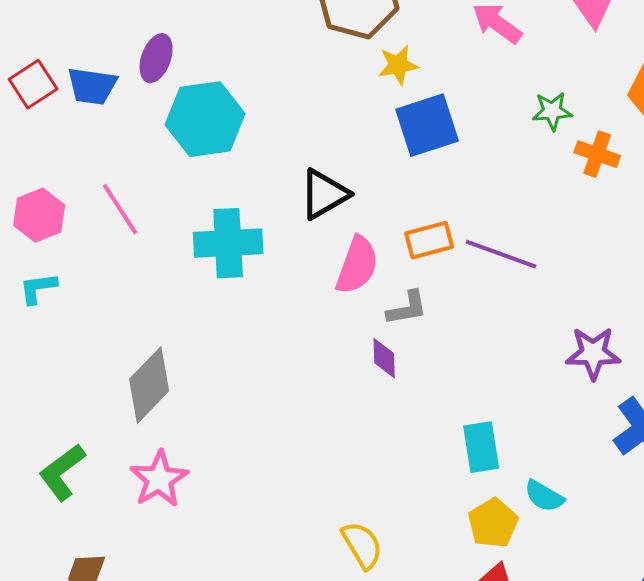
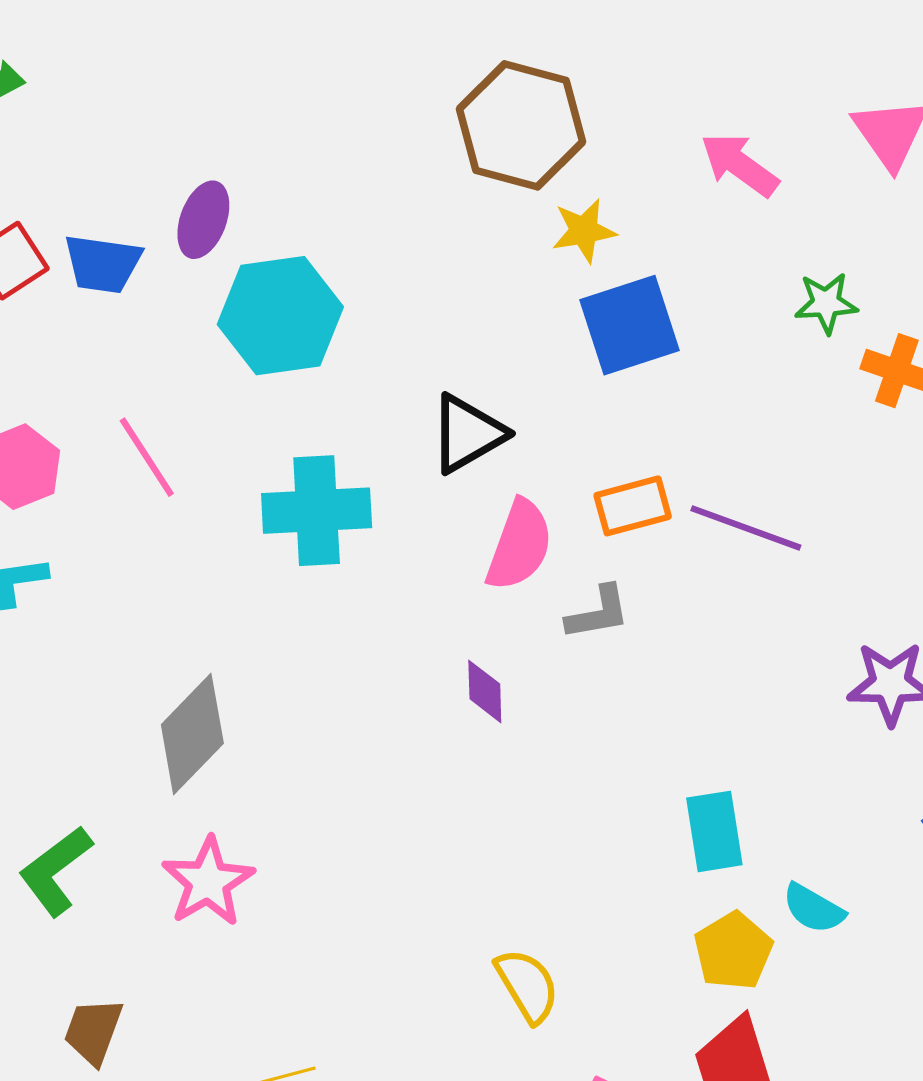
purple diamond: (384, 358) -> (485, 691), moved

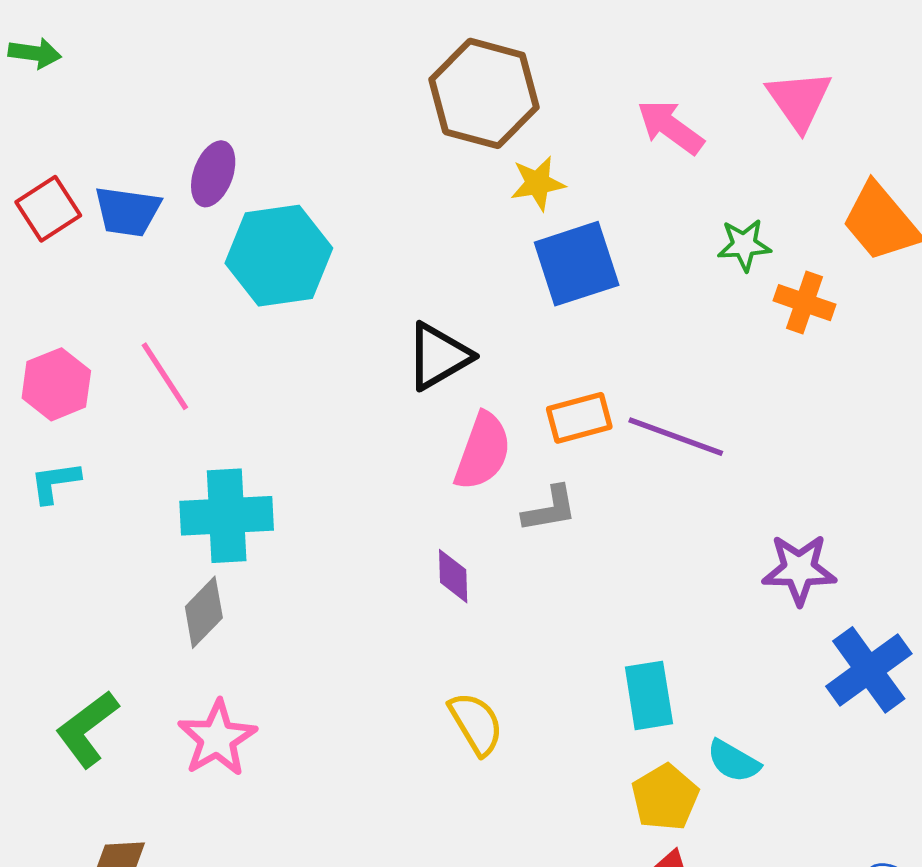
cyan cross: (317, 511) -> (227, 516), moved
gray diamond: (192, 734) -> (204, 612), size x0.7
yellow semicircle: (527, 986) -> (476, 724), moved

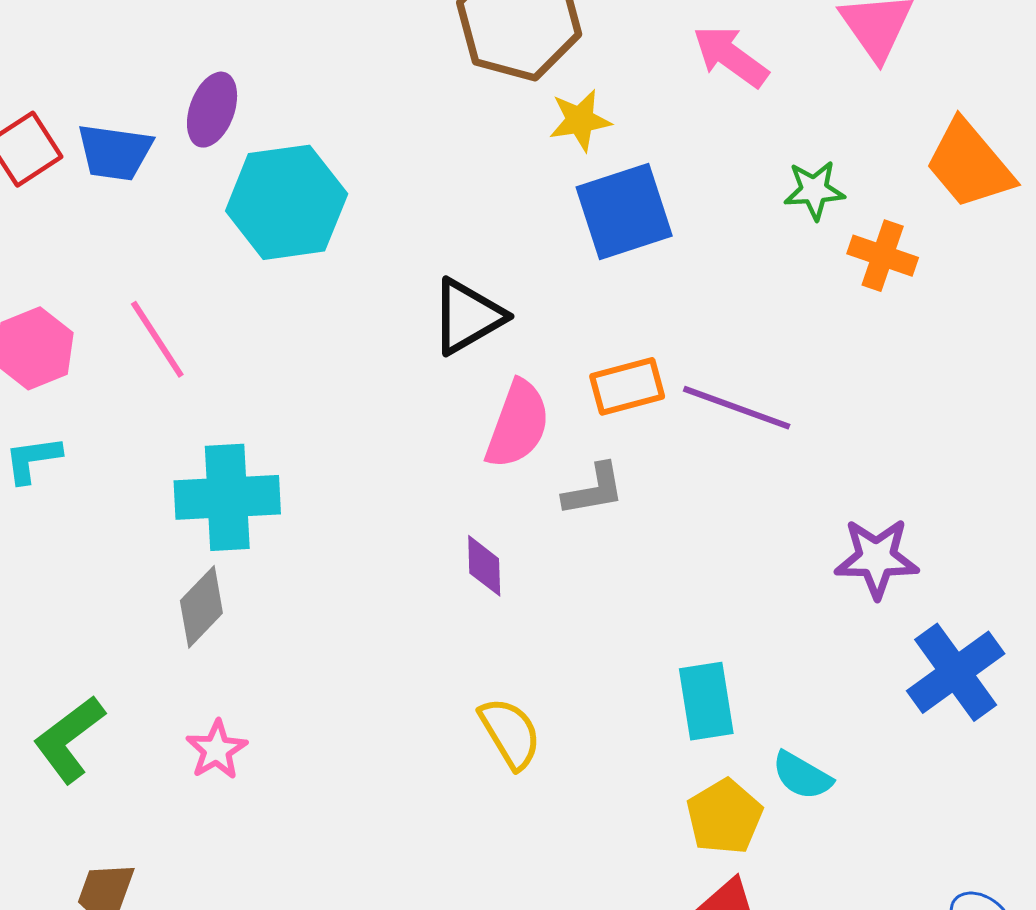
pink star: (217, 738) -> (217, 750), size x0.7

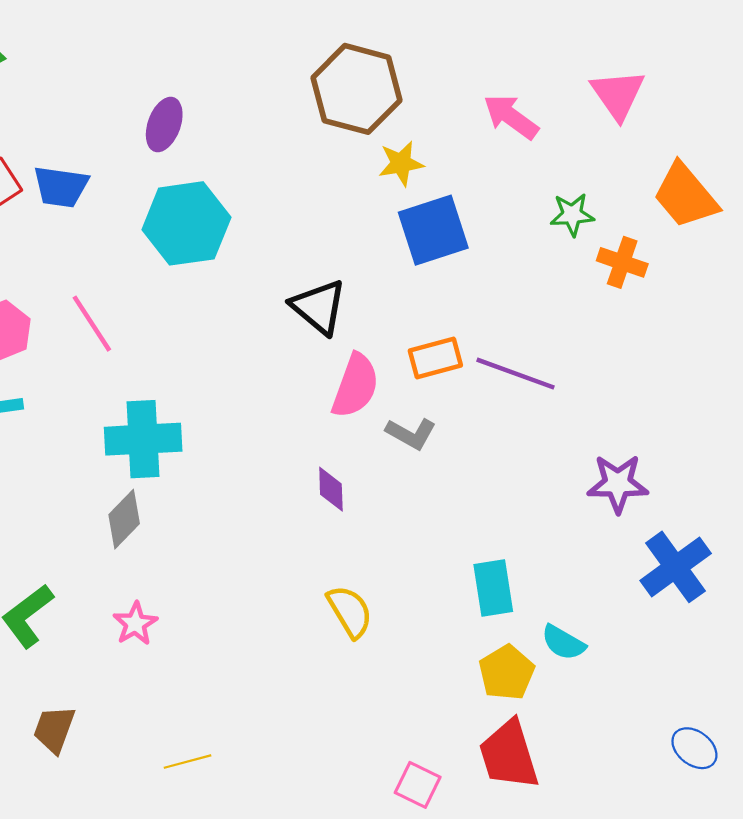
purple ellipse: (212, 110) -> (164, 125), moved
black triangle: (468, 316) -> (319, 307), turned -50
gray L-shape: (594, 490) -> (411, 434), turned 39

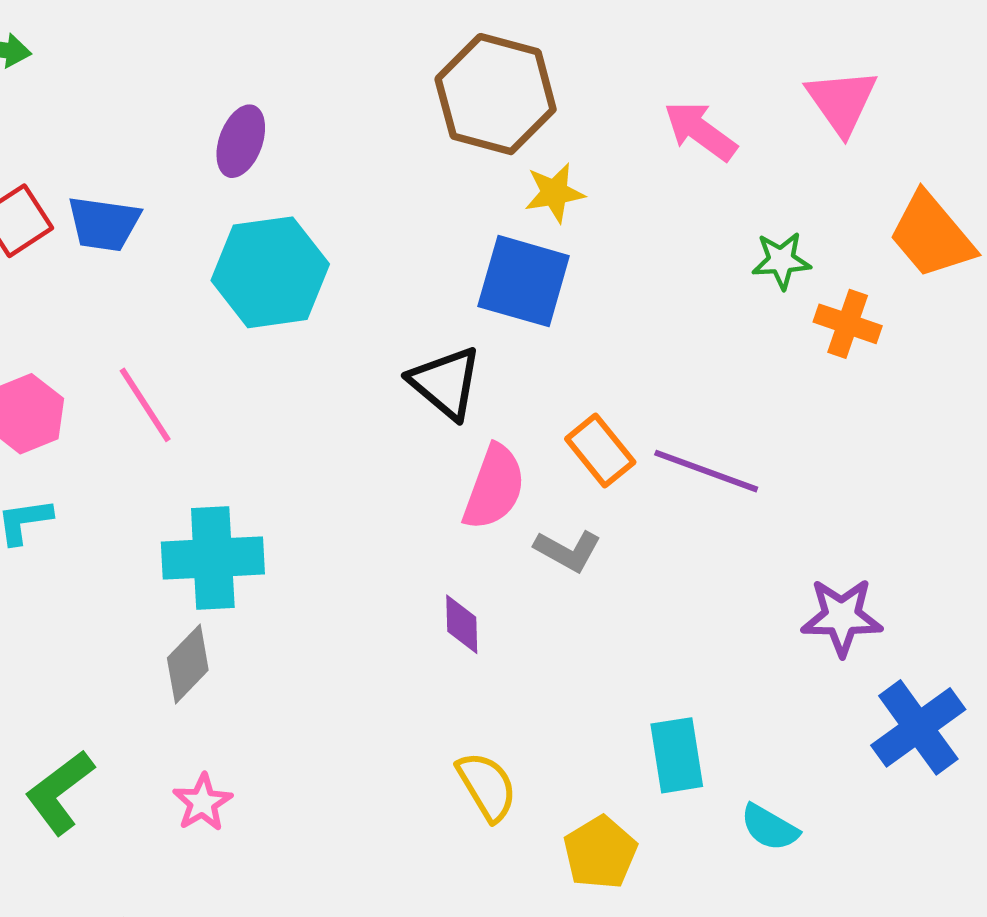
blue square: (433, 230) -> (524, 281), moved, turned 34
orange rectangle: (435, 358) -> (600, 450), turned 66
yellow pentagon: (507, 673) -> (600, 853), moved

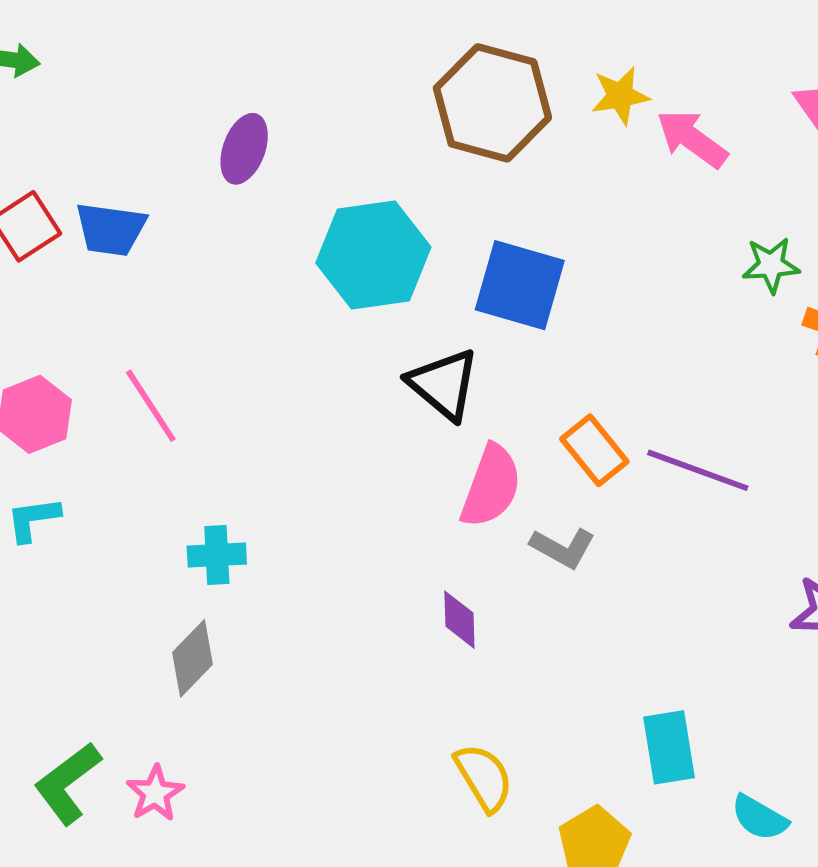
yellow star: (555, 193) -> (620, 96), moved
cyan hexagon: (270, 272) -> (373, 255), moved
cyan cross: (213, 558) -> (217, 555), size x0.6
pink star: (203, 802) -> (155, 793), moved

